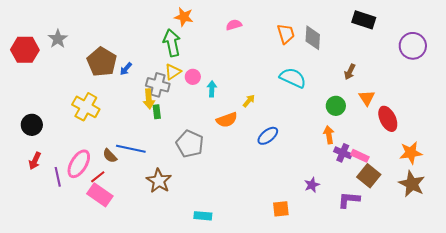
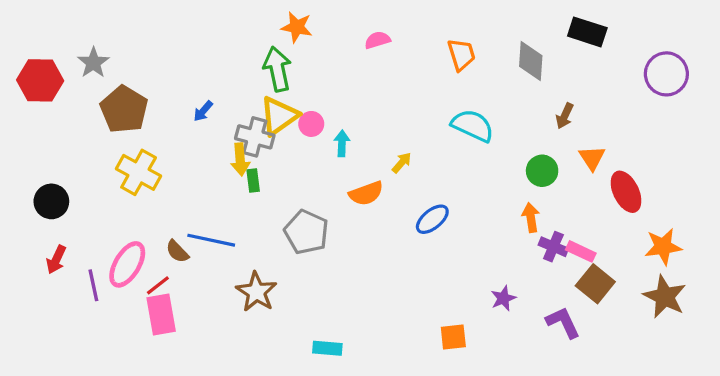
gray diamond: (313, 38) -> (531, 61), moved
brown pentagon: (102, 62) -> (124, 109), moved
yellow triangle: (173, 72) -> (279, 116), size x1.5
pink rectangle: (100, 195) -> (161, 314), turned 45
purple L-shape: (349, 200) -> (563, 322), turned 60

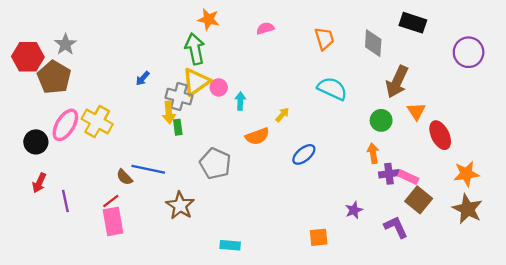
brown pentagon: (124, 109) -> (54, 77), moved
brown arrow: (565, 116) -> (397, 82), size x1.8
purple cross: (553, 247) -> (389, 174), turned -30
pink ellipse: (127, 264) -> (65, 125), moved

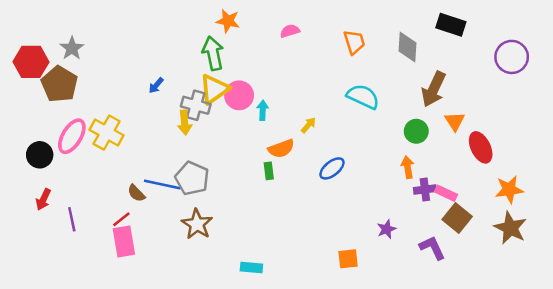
pink circle: (219, 87) -> (239, 95), size x1.5
green rectangle: (178, 127) -> (269, 171), moved
gray pentagon: (215, 164) -> (192, 178), moved

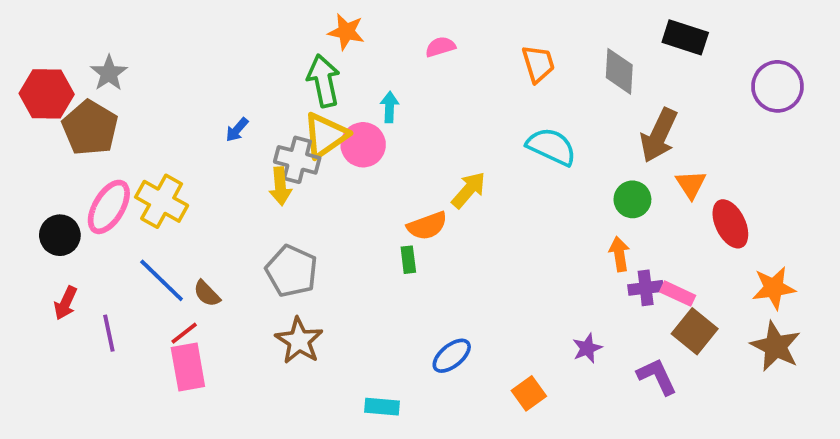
cyan arrow: (263, 110) -> (389, 107), moved
yellow arrow: (308, 125) -> (469, 190), size x1.5
blue ellipse: (332, 168) -> (452, 356), moved
blue line: (162, 185) -> (162, 280), moved, turned 32
orange square: (348, 259) -> (529, 393), turned -30

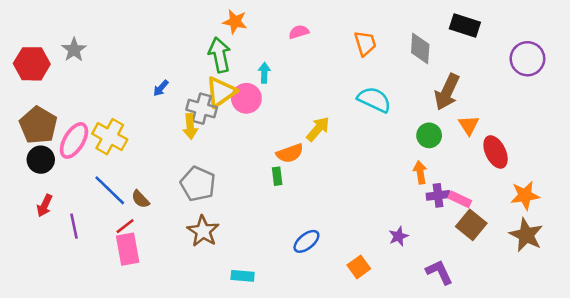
brown pentagon: (90, 128) -> (38, 125), moved
purple L-shape: (657, 376) -> (439, 272), moved
cyan rectangle: (382, 407) -> (243, 276), moved

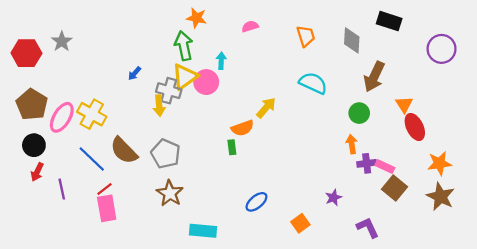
orange triangle: (469, 125) -> (404, 105), moved
black circle: (41, 160) -> (34, 145), moved
brown semicircle: (140, 199) -> (124, 151), moved, size x1.8
cyan rectangle: (243, 276) -> (203, 231), size x1.4

